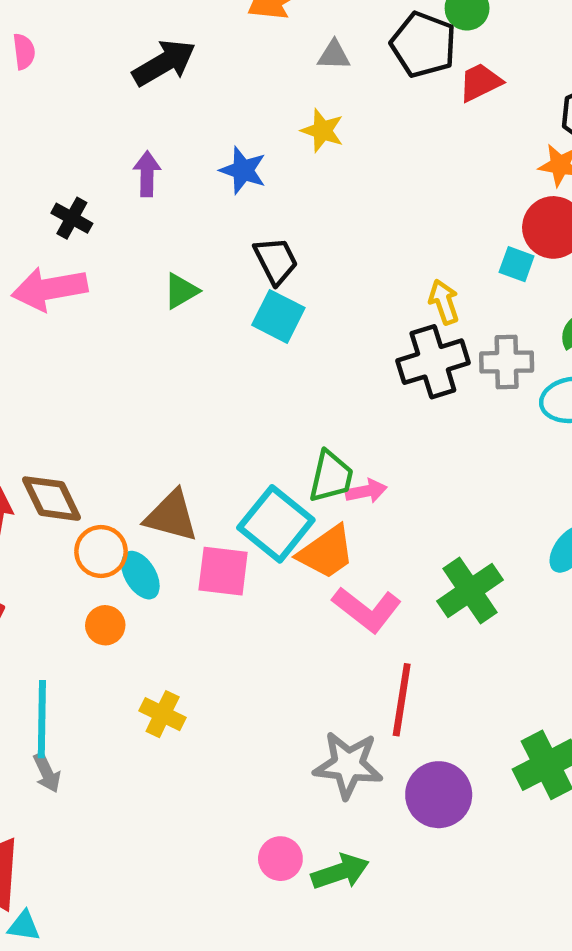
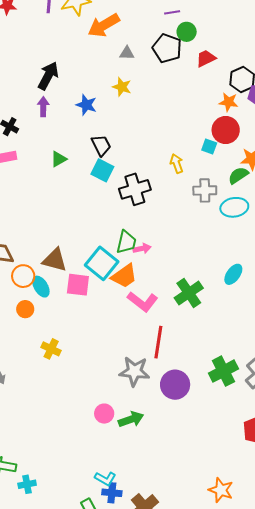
black arrow: (164, 63) -> (48, 76), moved, turned -32
red trapezoid: (480, 82) -> (206, 58), moved
black cross: (433, 362) -> (135, 189), moved

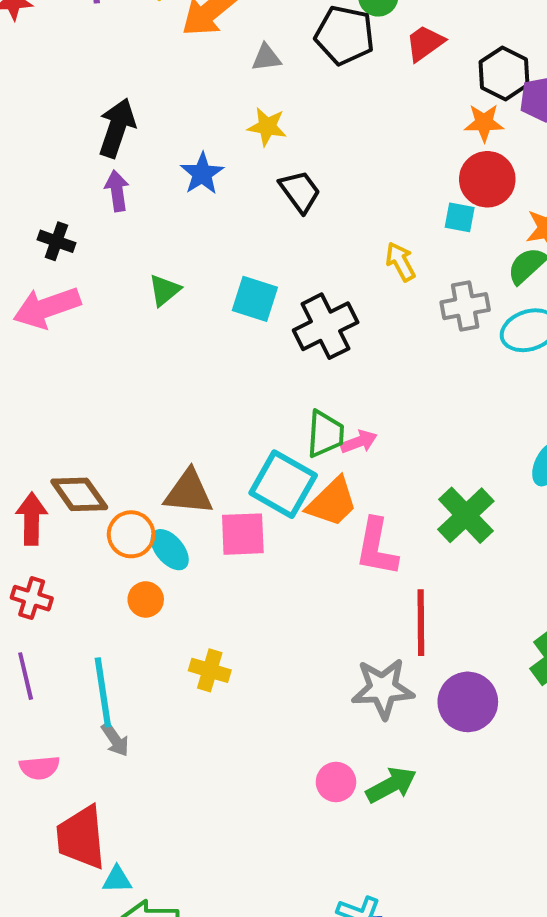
blue star: (86, 105) -> (202, 174), turned 30
black trapezoid: (101, 145) -> (300, 191), moved
pink L-shape: (143, 302) -> (377, 547), turned 72

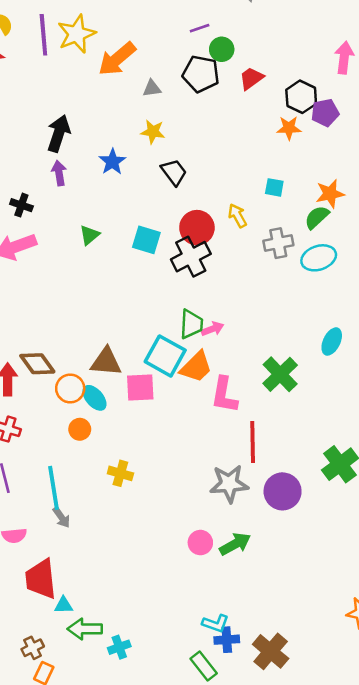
red circle: (487, 179) -> (197, 228), moved

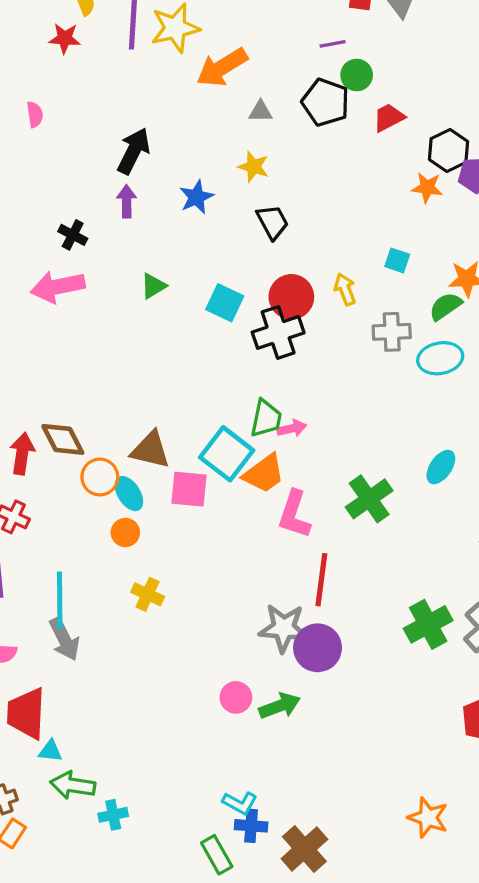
orange circle: (80, 429) -> (125, 532), moved
purple circle: (283, 491) -> (318, 648), moved
gray arrow: (61, 517) -> (64, 639), size x1.5

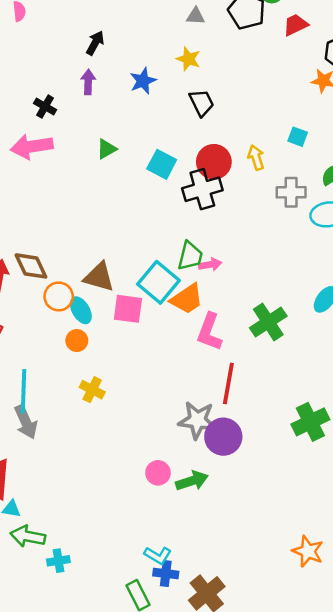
black arrow: (134, 151) -> (95, 43), size x0.7
orange star: (428, 818) -> (308, 551), moved

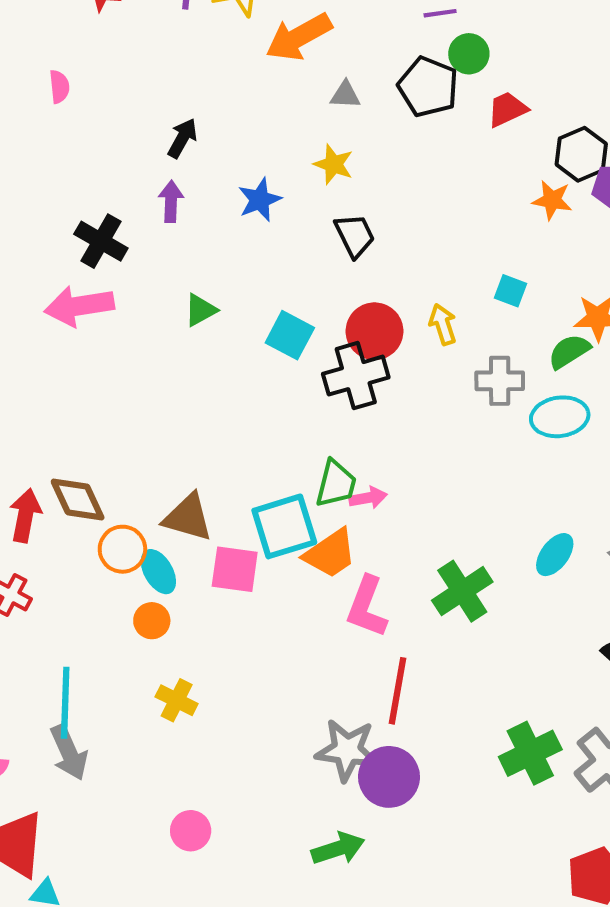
black cross: (45, 107) -> (101, 241), size x1.4
cyan square: (158, 282) -> (284, 526), turned 33
pink circle: (158, 473) -> (191, 831), moved

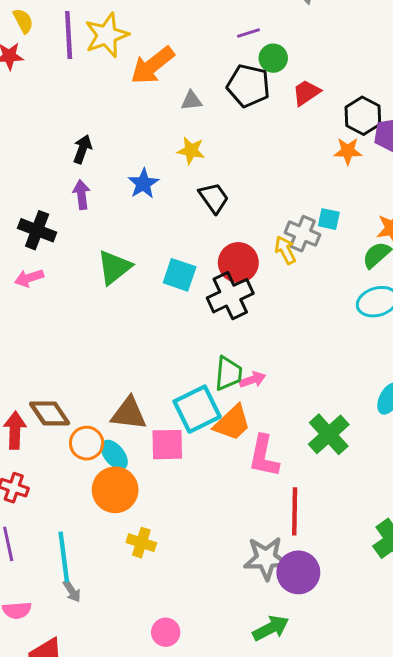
pink arrow: (79, 306) -> (29, 278), size x0.6
green triangle: (200, 310) -> (114, 267), size x1.5
gray cross: (500, 381) -> (303, 234), moved, turned 32
orange circle: (152, 621) -> (115, 490), size x1.8
gray arrow: (69, 752) -> (72, 591), size x0.6

